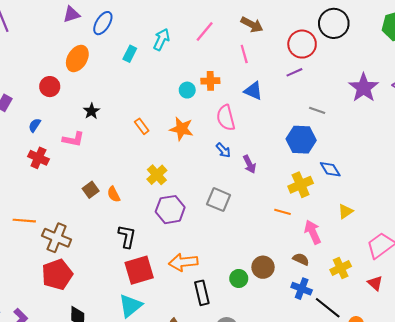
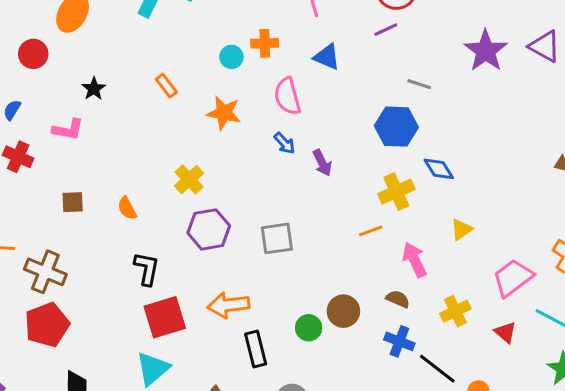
orange rectangle: (142, 126) -> (166, 86), moved
brown square: (91, 190) -> (73, 202), moved, turned 35
gray square: (219, 200) -> (277, 238), moved, turned -30
orange line: (282, 212) -> (371, 231), turned -35

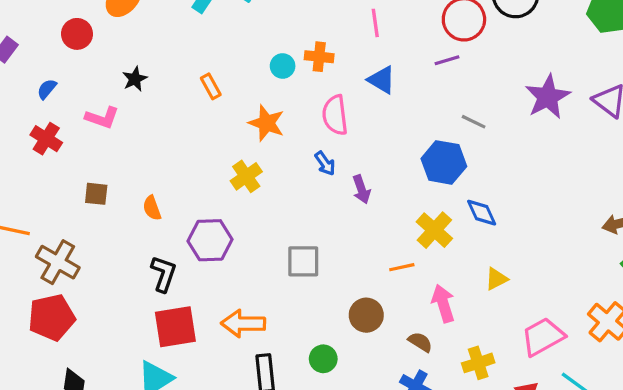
yellow cross: (189, 179) -> (246, 176), moved
yellow cross: (396, 192) -> (434, 230), turned -32
purple hexagon: (209, 229) -> (210, 240), moved
brown circle: (343, 311) -> (366, 315), moved

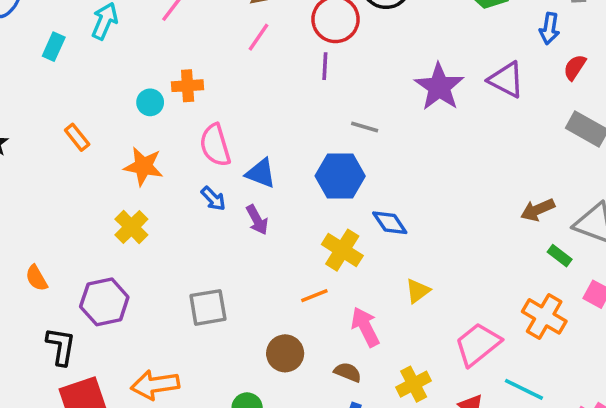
pink line: (375, 23) -> (258, 37), moved, turned 52
purple line: (447, 60) -> (325, 66), turned -60
blue triangle: (382, 80) -> (261, 173), moved

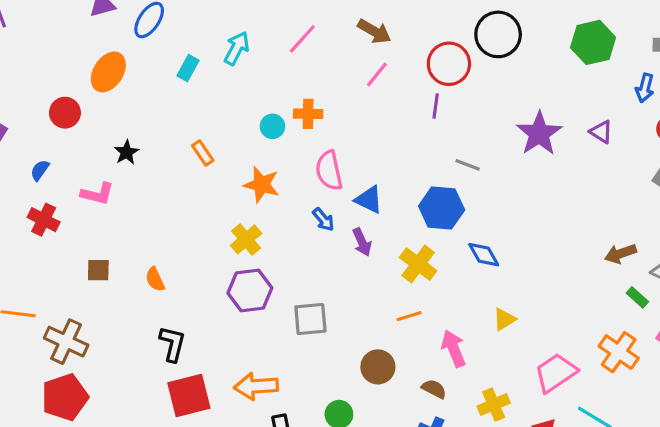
purple triangle: (506, 80) -> (601, 132), size x0.7
yellow cross: (342, 250) -> (418, 264), moved
purple hexagon: (104, 302) -> (250, 291), moved

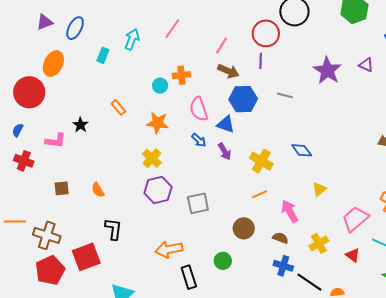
brown arrow: (374, 31) -> (228, 71), moved
red circle: (65, 113) -> (29, 92), size x1.6
black star: (127, 152) -> (80, 125), moved
blue hexagon: (442, 208) -> (243, 99), moved
red square: (189, 395) -> (86, 257), moved

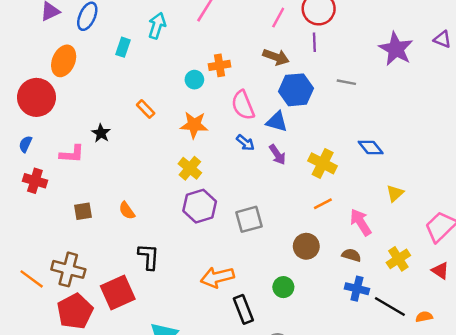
pink line: (222, 45) -> (278, 18), moved
orange line: (15, 222) -> (32, 279), moved, turned 40

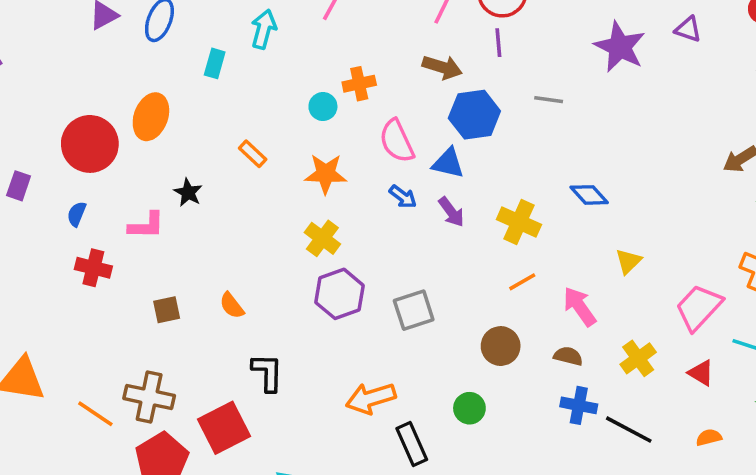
orange ellipse: (64, 61) -> (151, 117), moved
orange semicircle: (424, 317) -> (709, 437), moved

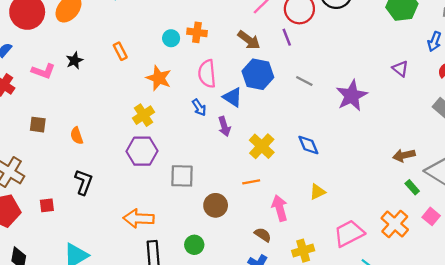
purple line: (498, 43) -> (287, 37), turned -36
purple star: (620, 47) -> (352, 96), moved
brown circle: (501, 346) -> (216, 205), moved
red square: (224, 428) -> (47, 205), size x0.5

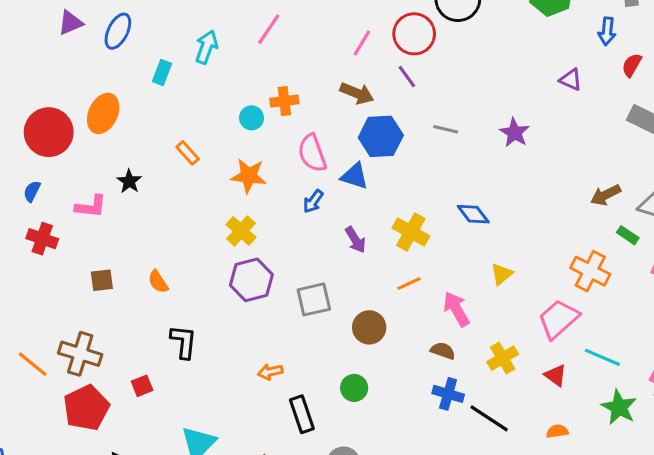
purple star: (352, 96) -> (515, 133), size x0.7
blue arrow: (199, 107) -> (313, 201), turned 84
purple arrow: (224, 126) -> (355, 240), moved
orange arrow: (139, 218) -> (270, 372), size x0.6
orange cross: (395, 224) -> (590, 271), moved

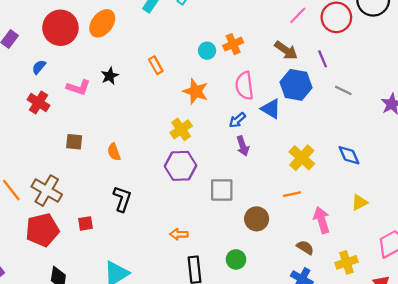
purple line: (407, 77) -> (323, 59), moved
orange cross: (284, 101) -> (233, 44), turned -30
purple arrow: (355, 240) -> (243, 146), moved

